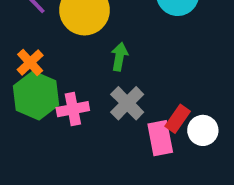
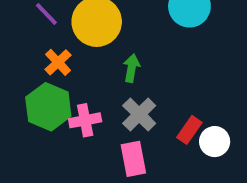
orange cross: (30, 63) -> (58, 62), moved
pink rectangle: (160, 138) -> (133, 159), moved

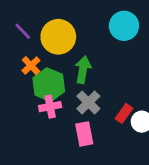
green arrow: (131, 68) -> (83, 70), size x1.4
green hexagon: (48, 107) -> (49, 85), moved

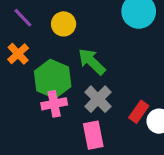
yellow circle: (58, 37) -> (64, 24), size x0.6
orange cross: (31, 66) -> (18, 54), moved
green arrow: (83, 70) -> (92, 62), turned -56

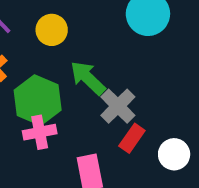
gray cross: (98, 99) -> (118, 106), moved
red rectangle: (139, 112) -> (132, 138), moved

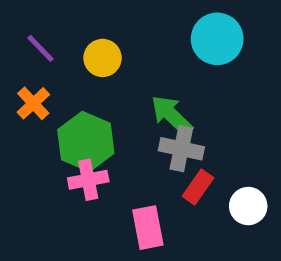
green arrow: (88, 78) -> (172, 115), moved
gray cross: (118, 106) -> (181, 149), turned -33

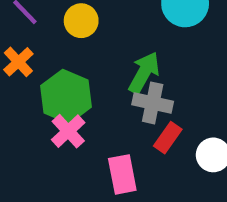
green arrow: (172, 115) -> (144, 73), turned 75
pink cross: (88, 180) -> (68, 131), turned -32

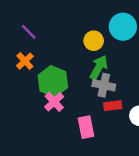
yellow circle: (81, 21) -> (94, 41), moved
red rectangle: (168, 138) -> (113, 106), turned 48

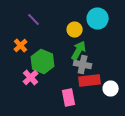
purple line: (29, 32) -> (34, 20), moved
pink cross: (54, 102) -> (31, 78), moved
red rectangle: (113, 106) -> (90, 80), size x1.5

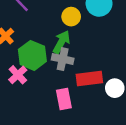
green arrow: (79, 50) -> (61, 42), moved
gray cross: (83, 64) -> (63, 59), moved

